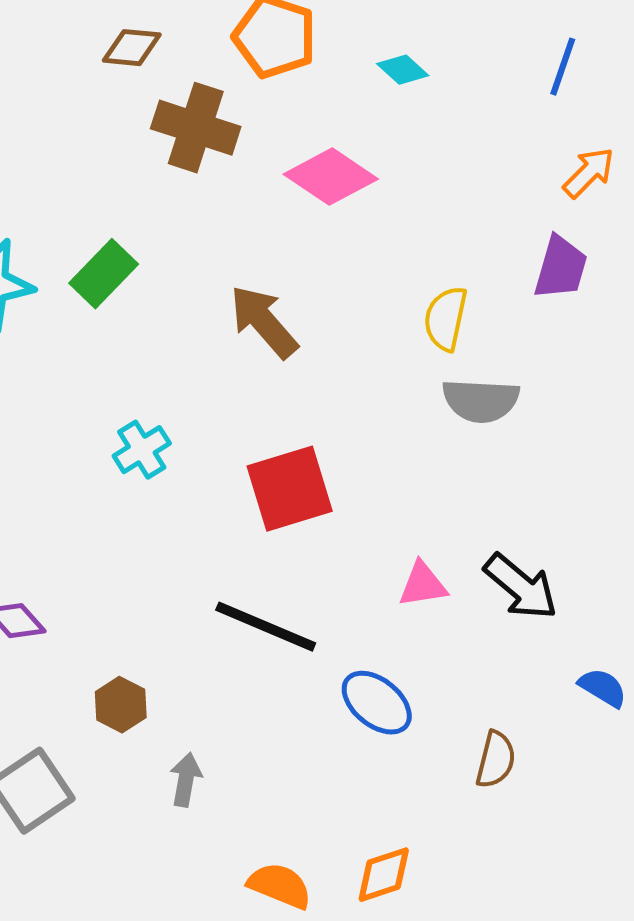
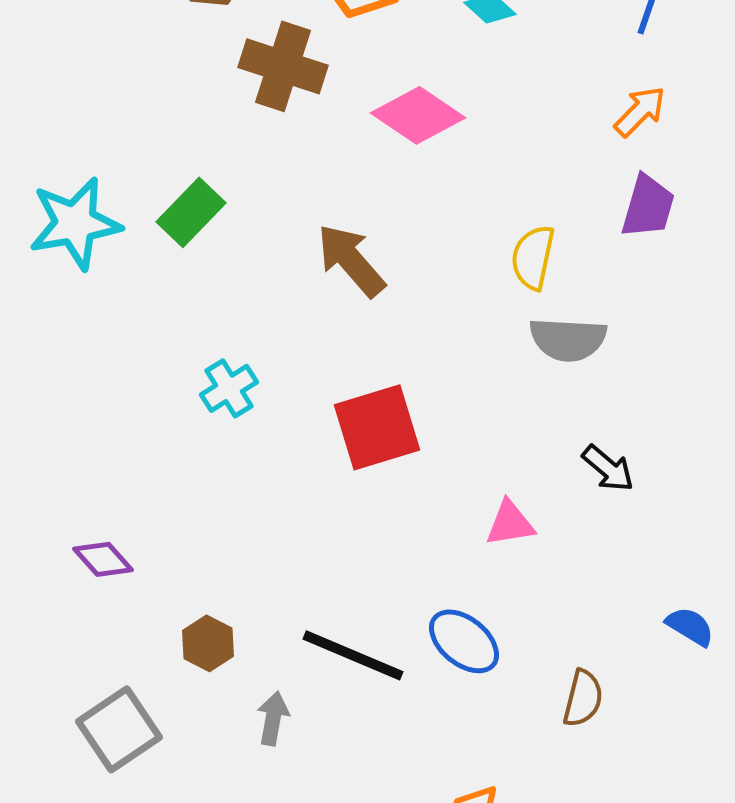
orange arrow: (589, 173) -> (640, 111), moved
black arrow: (521, 587) -> (608, 468), moved, size x0.7
black line: (266, 627) -> (353, 655), moved

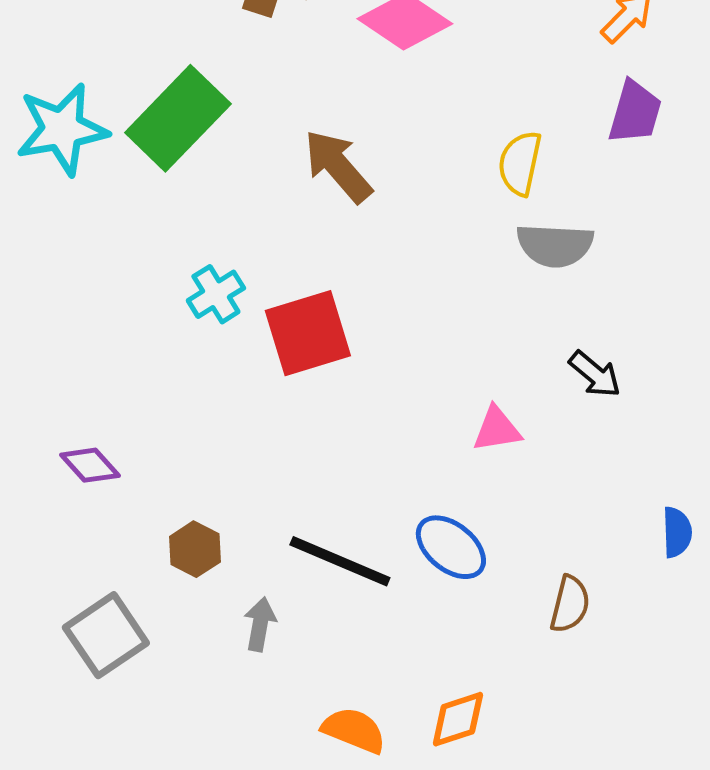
green rectangle: (191, 212) -> (178, 118), size x1.5
red square: (377, 427) -> (308, 333), moved
blue semicircle: (690, 626) -> (677, 532), turned 57

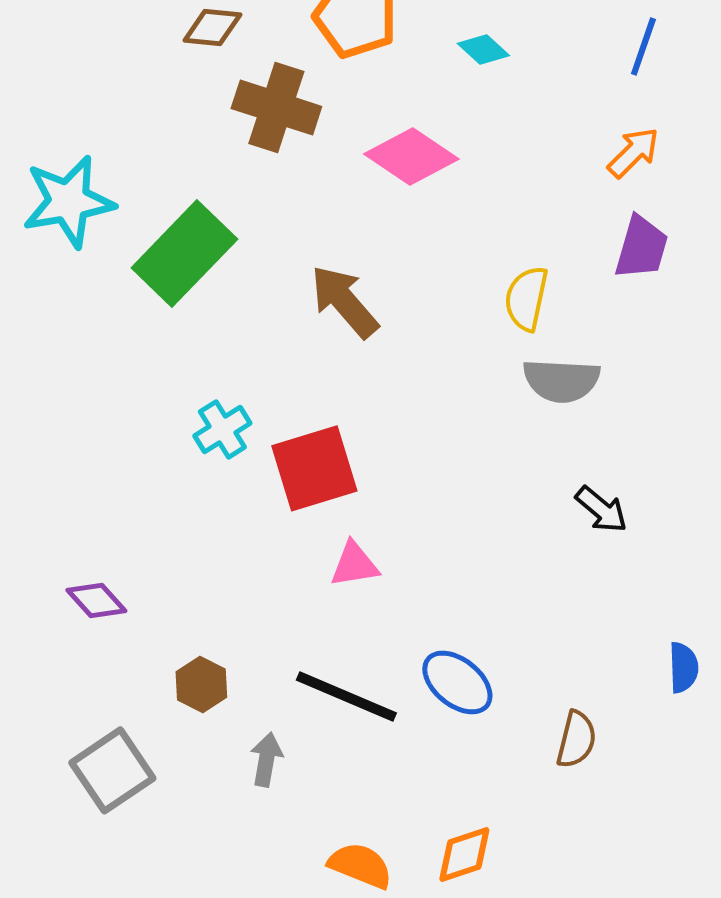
cyan star: (62, 129) -> (68, 201), moved
pink triangle: (497, 429) -> (354, 564), moved

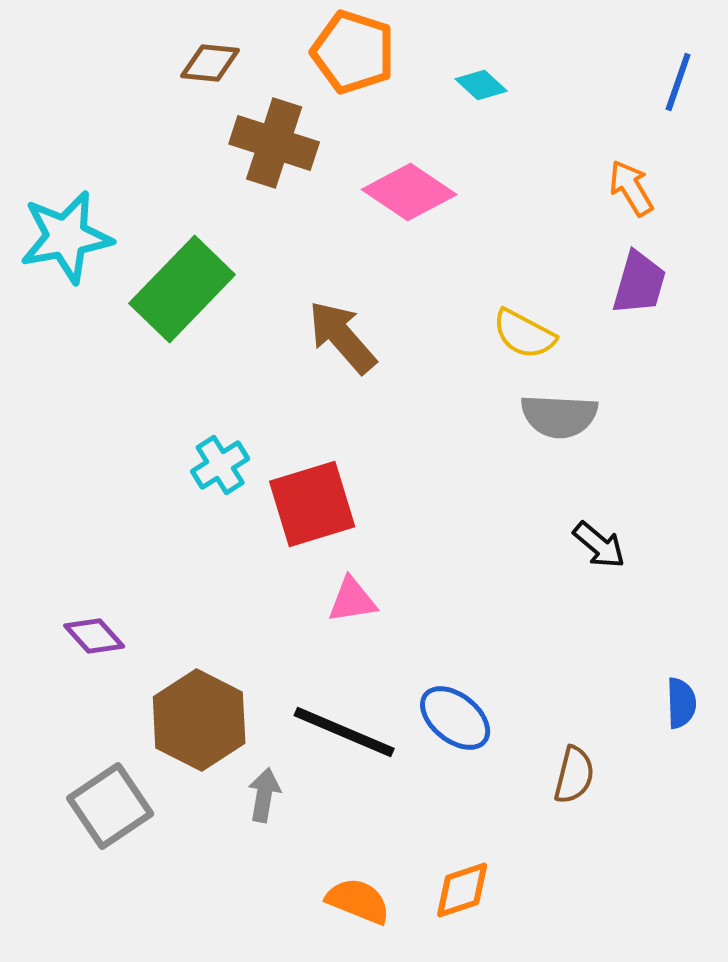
blue line: (643, 46) -> (678, 82), moved
orange arrow: (633, 152) -> (631, 188), turned -76
yellow semicircle: (526, 298) -> (524, 334), turned -74
brown hexagon: (201, 684) -> (199, 720), size x1.8

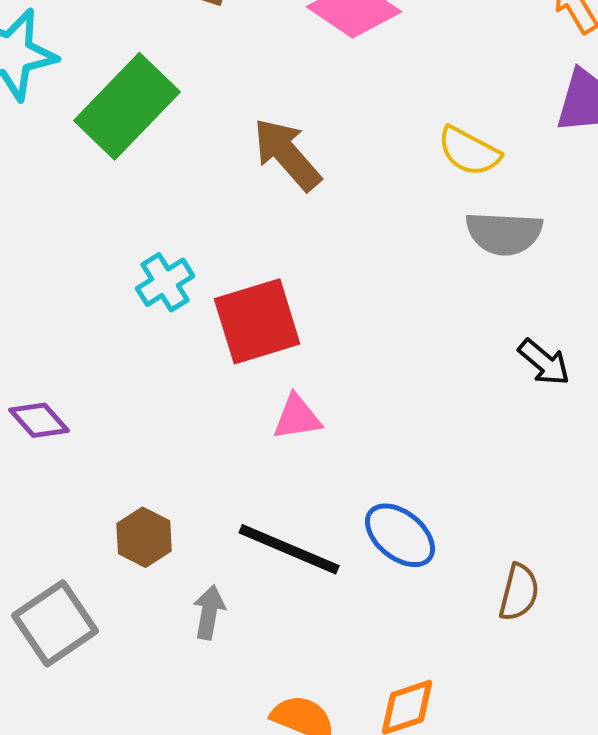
purple diamond: (94, 636) -> (39, 420), moved
brown hexagon: (199, 720) -> (144, 537), size x0.6

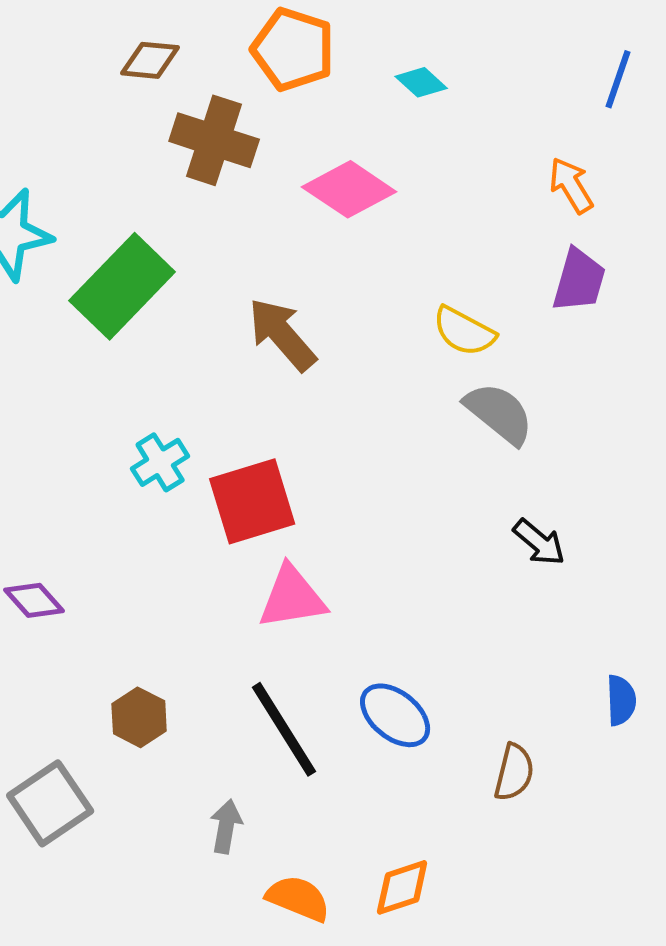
gray semicircle: (504, 233) -> (499, 413), turned -144
pink triangle: (297, 417) -> (292, 597), size x1.4
black line: (289, 549) -> (284, 729), turned 35
gray arrow: (209, 612) -> (226, 826), moved

